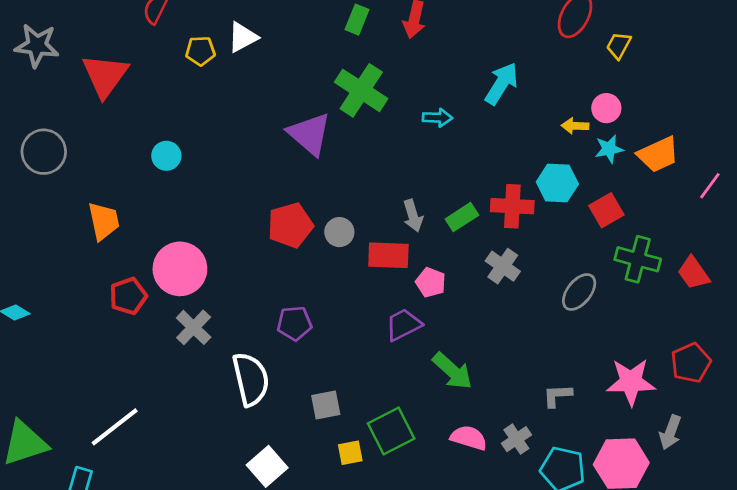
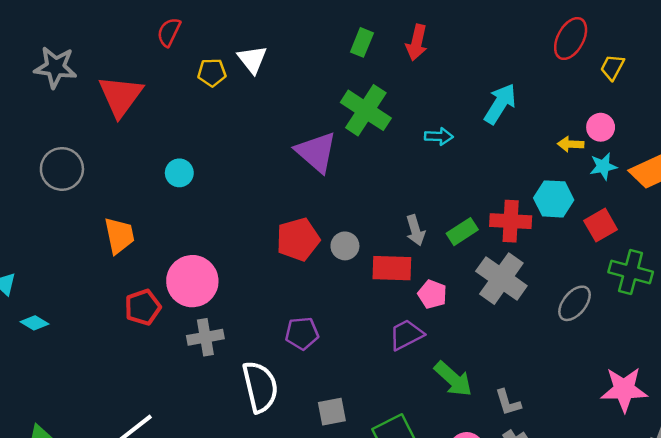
white triangle: (243, 37) -> (252, 59), turned -40
gray cross: (503, 266) -> (501, 279), size x1.5
gray cross: (194, 327) -> (205, 337), turned 36
gray L-shape: (557, 396) -> (508, 402), moved, turned -104

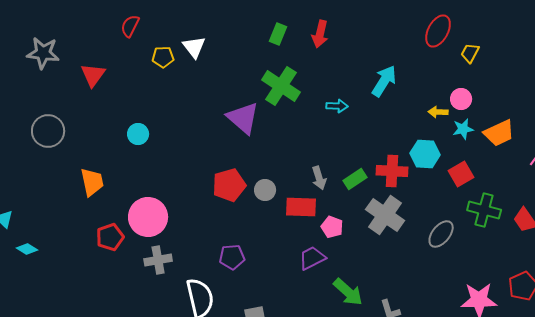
red triangle: (121, 96) -> (93, 75), size x0.7

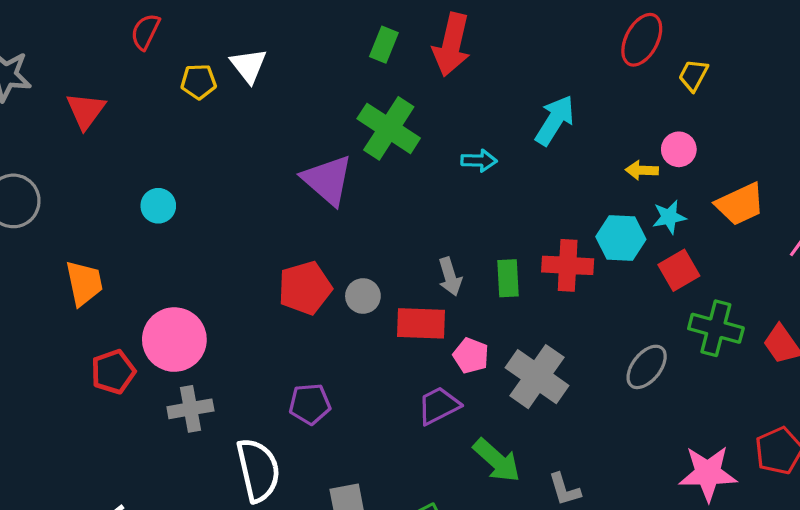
red arrow: (320, 34) -> (452, 45), size x1.4
cyan star: (463, 129) -> (669, 217), moved
green rectangle: (355, 179) -> (508, 278), turned -60
gray cross: (385, 215) -> (537, 377), moved

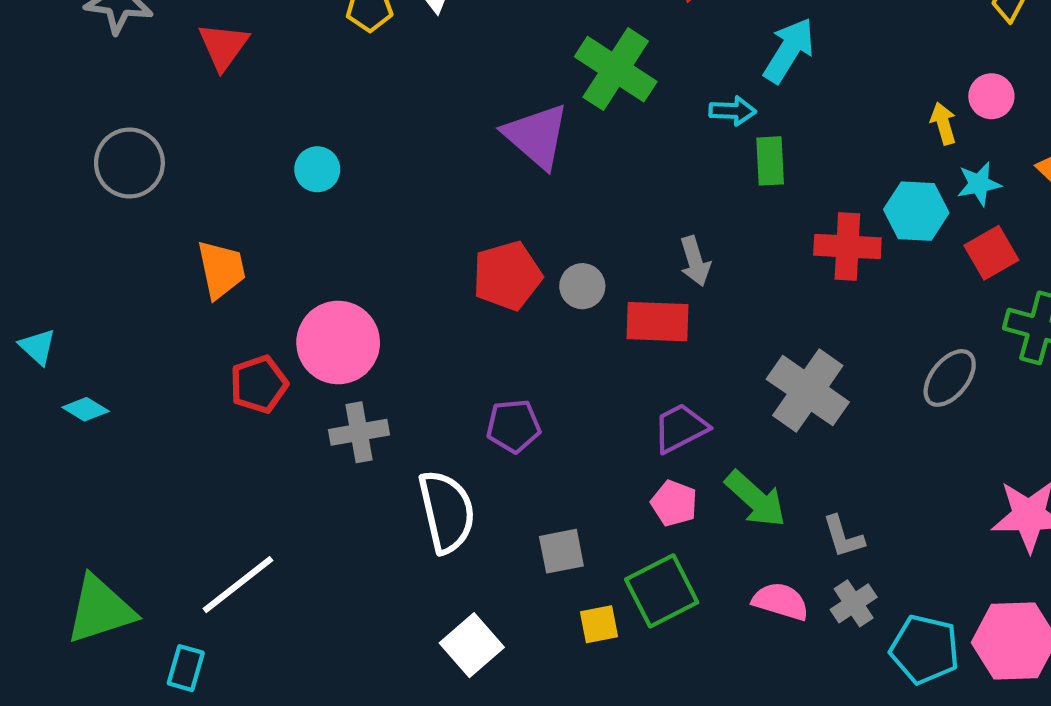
cyan arrow: (555, 120) -> (789, 50), moved
yellow arrow: (642, 170) -> (943, 123), turned 72
green rectangle: (508, 278) -> (770, 161), moved
pink pentagon: (471, 356) -> (674, 503), moved

